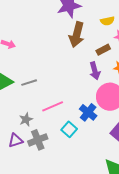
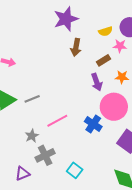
brown arrow: (77, 35) -> (76, 47), size x0.7
cyan square: (69, 129) -> (75, 170), moved
purple triangle: (16, 140) -> (22, 174), moved

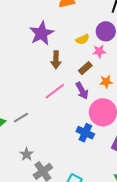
pink line: (57, 121) -> (55, 91), moved

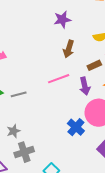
purple star: (42, 33) -> (62, 19), size x0.7

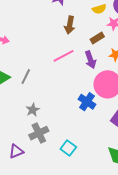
gray line: (19, 94) -> (26, 77), turned -42
gray star: (13, 131) -> (33, 110), moved

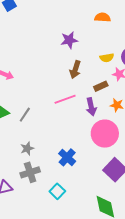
blue cross: (87, 102) -> (67, 157), moved

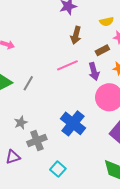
gray star: (27, 149) -> (21, 123), moved
blue cross: (67, 157) -> (73, 123), size x1.4
cyan square: (57, 191) -> (58, 169), moved

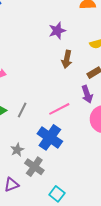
pink line: (67, 65) -> (59, 109), moved
blue cross: (73, 123) -> (50, 137), moved
gray cross: (37, 140) -> (34, 167), turned -30

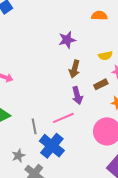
purple arrow: (87, 94) -> (77, 95), moved
gray line: (22, 110) -> (34, 126), moved, turned -42

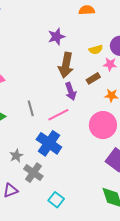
brown arrow: (75, 69) -> (66, 65), size x1.4
gray line: (34, 126) -> (31, 108), moved

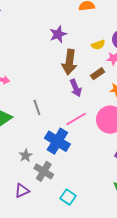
pink line: (58, 115) -> (76, 119), moved

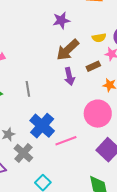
brown arrow: (69, 62) -> (68, 50), turned 30
pink line: (76, 119) -> (66, 141), moved

